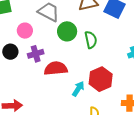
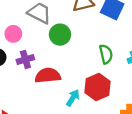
green semicircle: (91, 40) -> (106, 54), moved

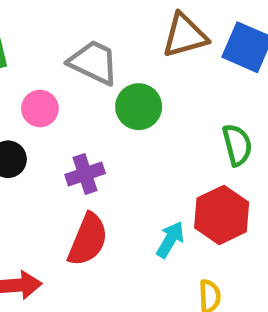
purple cross: (25, 60) -> (85, 174), moved
red semicircle: (48, 75) -> (88, 240), moved, turned 120

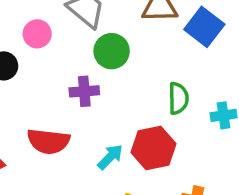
purple cross: (85, 174) -> (84, 91), moved
red semicircle: (88, 240) -> (48, 141), turned 60

